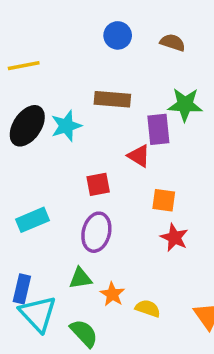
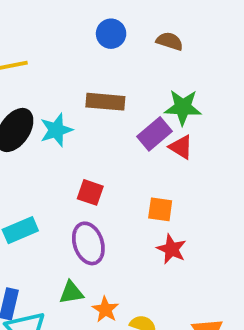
purple rectangle: (158, 129) -> (154, 134), turned 56
red triangle: (139, 156) -> (181, 147), moved
red square: (98, 184) -> (90, 192), turned 30
purple ellipse: (96, 232) -> (88, 243), turned -33

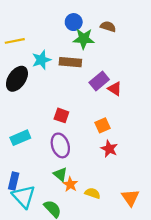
green star: (183, 107) -> (84, 39), moved
cyan star: (56, 130) -> (41, 60), moved
orange square: (160, 209) -> (103, 125), turned -32
green triangle: (71, 293) -> (60, 174), moved, turned 48

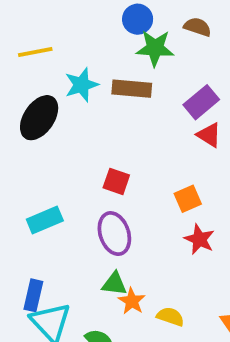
purple rectangle: (99, 81) -> (201, 102), moved
green triangle: (60, 174) -> (114, 284), turned -32

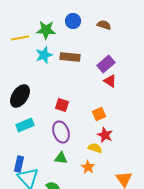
green star: (155, 48) -> (46, 30), moved
black ellipse: (39, 118) -> (20, 96), moved
orange star: (132, 301) -> (88, 167), moved
yellow semicircle: (170, 317) -> (95, 148), moved

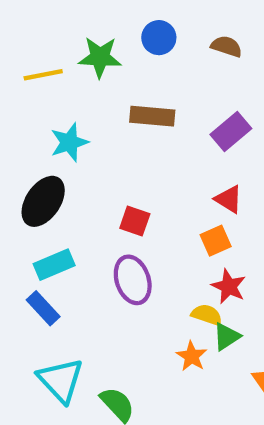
cyan star: (44, 55) -> (69, 142), moved
red triangle: (110, 81) -> (229, 199), moved
green triangle: (61, 158) -> (227, 337), moved, turned -40
blue rectangle: (19, 164) -> (43, 308), moved, turned -56

